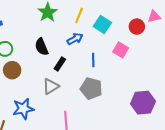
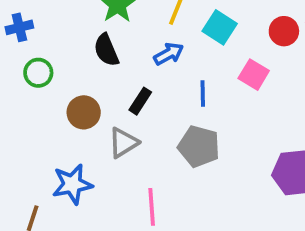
black semicircle: (42, 47) -> (106, 50), moved
brown circle: (12, 70) -> (84, 112), moved

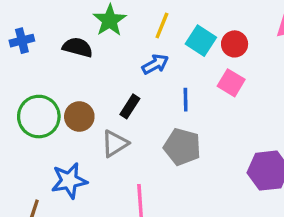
red circle: (284, 31) -> (235, 44), moved
black semicircle: (106, 50) -> (78, 47), moved, turned 128
green circle: (38, 73) -> (39, 117), moved, size x1.6

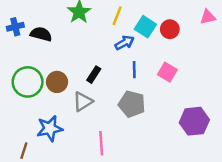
black semicircle: (78, 47) -> (41, 34), moved
blue arrow: (155, 64) -> (124, 43), moved
pink square: (231, 83) -> (167, 72), moved

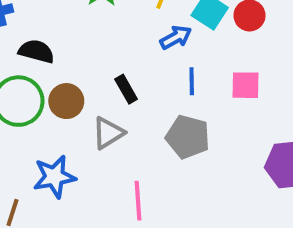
black semicircle: (41, 34) -> (36, 51), moved
pink square: (167, 72) -> (246, 85), turned -30
black rectangle: (94, 75) -> (126, 89), turned -63

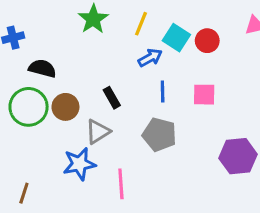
blue star: (54, 177) -> (79, 164), moved

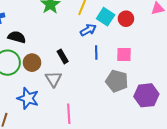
gray triangle: (98, 132) -> (53, 79), turned -30
gray pentagon: (159, 135) -> (117, 81), moved
blue star: (79, 164) -> (28, 98), moved, turned 30

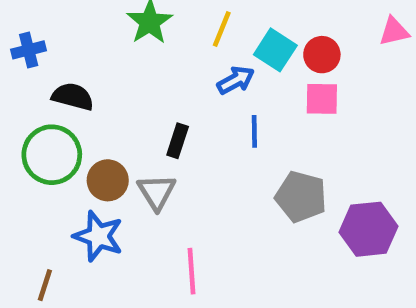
pink square: (124, 54) -> (322, 99), moved
black rectangle: (63, 56) -> (178, 141), turned 48
brown circle: (32, 63) -> (108, 180), moved

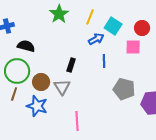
red circle: (322, 55) -> (142, 28), moved
brown line: (45, 285) -> (14, 94), moved

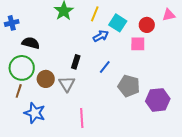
blue line: (104, 61) -> (105, 67), moved, turned 40
blue star: (37, 106) -> (35, 113), moved

